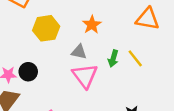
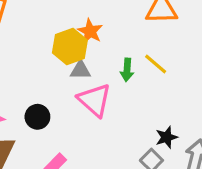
yellow hexagon: (46, 28) -> (70, 47), moved
black circle: (28, 72) -> (37, 117), moved

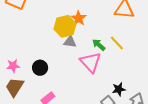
green arrow: (127, 70) -> (99, 45), turned 120
pink triangle: (95, 100) -> (91, 62), moved

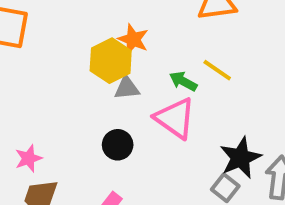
black circle: (40, 68) -> (118, 145), moved
black star: (119, 89) -> (240, 158), size x1.5

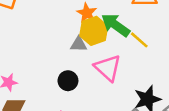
yellow hexagon: (111, 61) -> (94, 31), moved
green arrow: (183, 81) -> (116, 25), moved, size x1.6

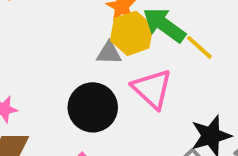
black circle: (68, 81) -> (93, 107), size x1.6

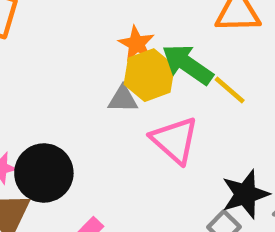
black circle: (93, 107) -> (44, 173), moved

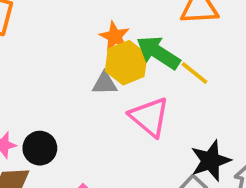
black circle: (44, 173) -> (40, 148), size x0.7

